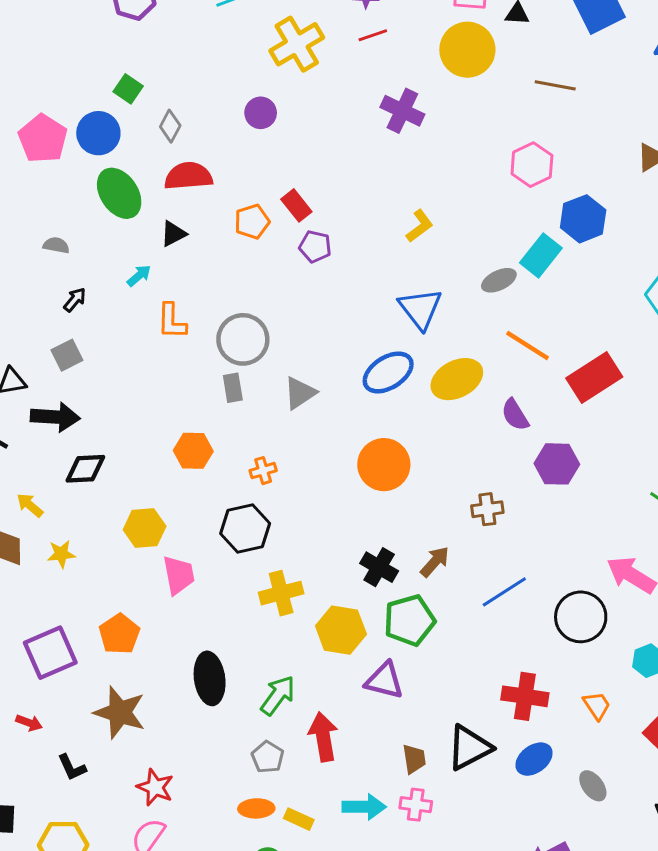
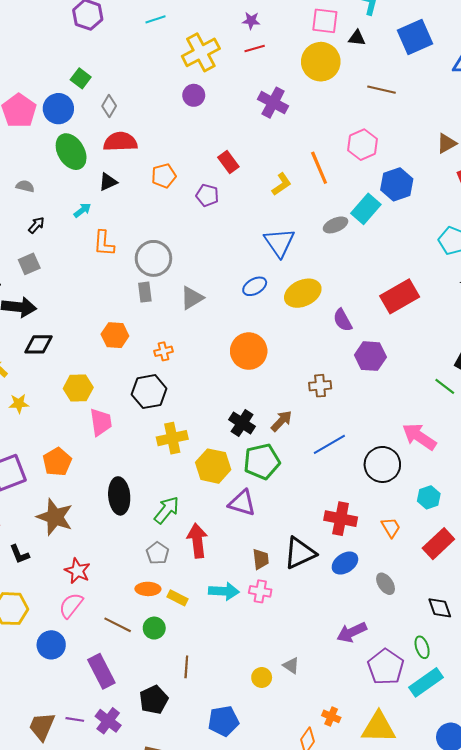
purple circle: (261, 113) -> (194, 95), moved
red rectangle: (296, 205) -> (228, 162), moved
orange line: (527, 346) -> (319, 168), moved, turned 32
blue ellipse: (388, 372) -> (255, 286), size x0.7

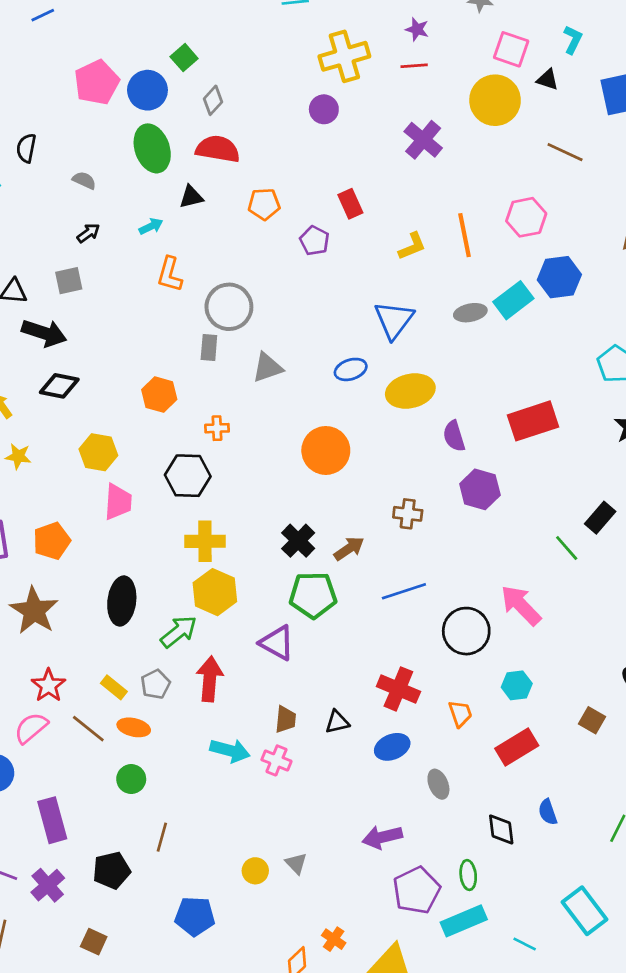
yellow hexagon: (213, 466) -> (215, 592), moved
black triangle: (300, 553) -> (337, 722), size x0.6
yellow rectangle: (177, 598) -> (114, 687), moved
brown line: (118, 625) -> (88, 729), moved

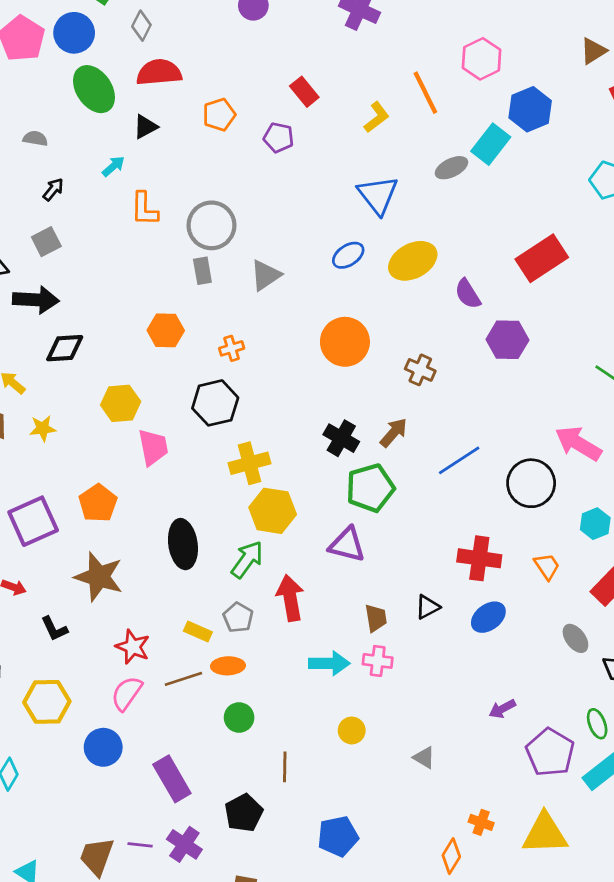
brown cross: (408, 514) -> (420, 370), moved, turned 32
brown line: (88, 729) -> (183, 679), turned -42
gray ellipse: (438, 784) -> (575, 638), moved
purple arrow: (382, 837) -> (502, 709), size x0.7
yellow circle: (255, 871) -> (352, 730), moved

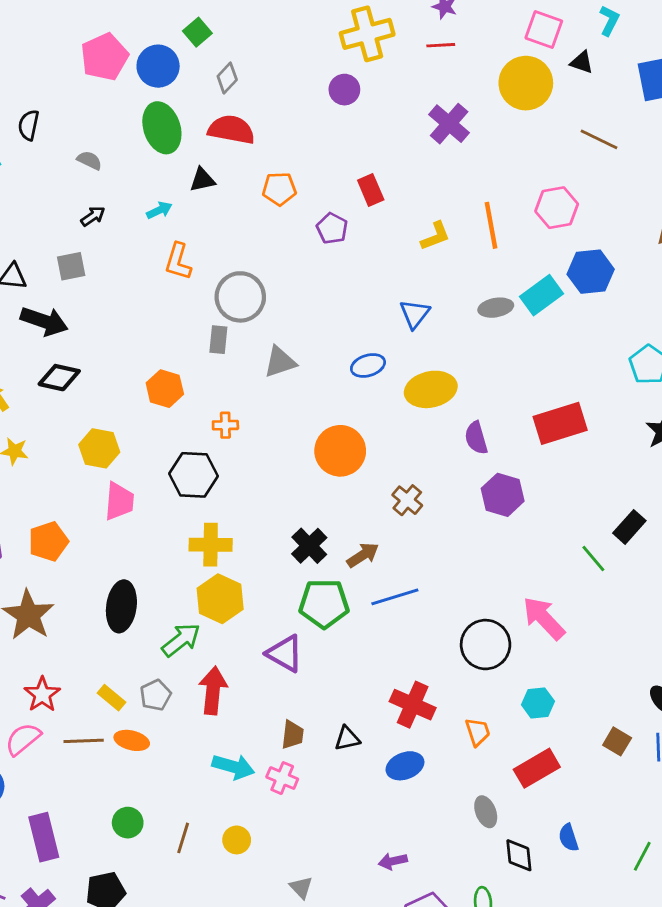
blue triangle: (378, 195) -> (415, 314), size x0.7
blue line: (459, 460) -> (395, 597), moved
green circle: (239, 717) -> (128, 823), moved
brown line: (285, 767) -> (183, 838), moved

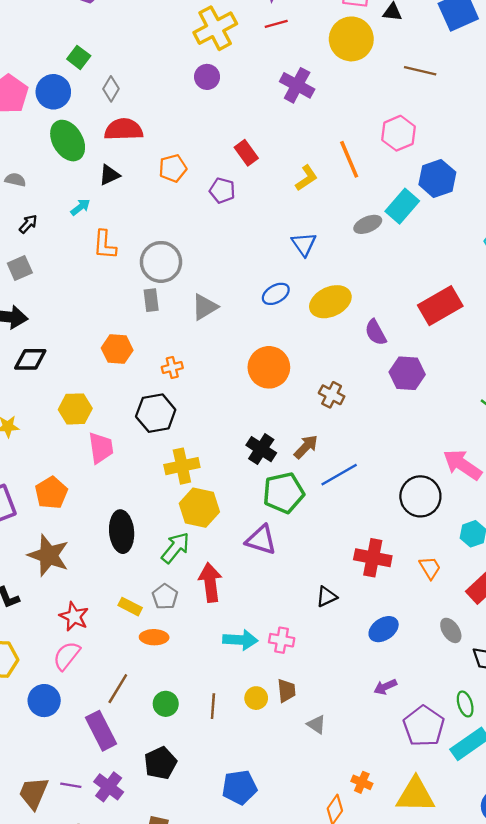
brown trapezoid: (293, 735) -> (286, 691), moved
brown line: (84, 741) -> (118, 689), moved, turned -44
blue ellipse: (405, 766) -> (384, 629), moved

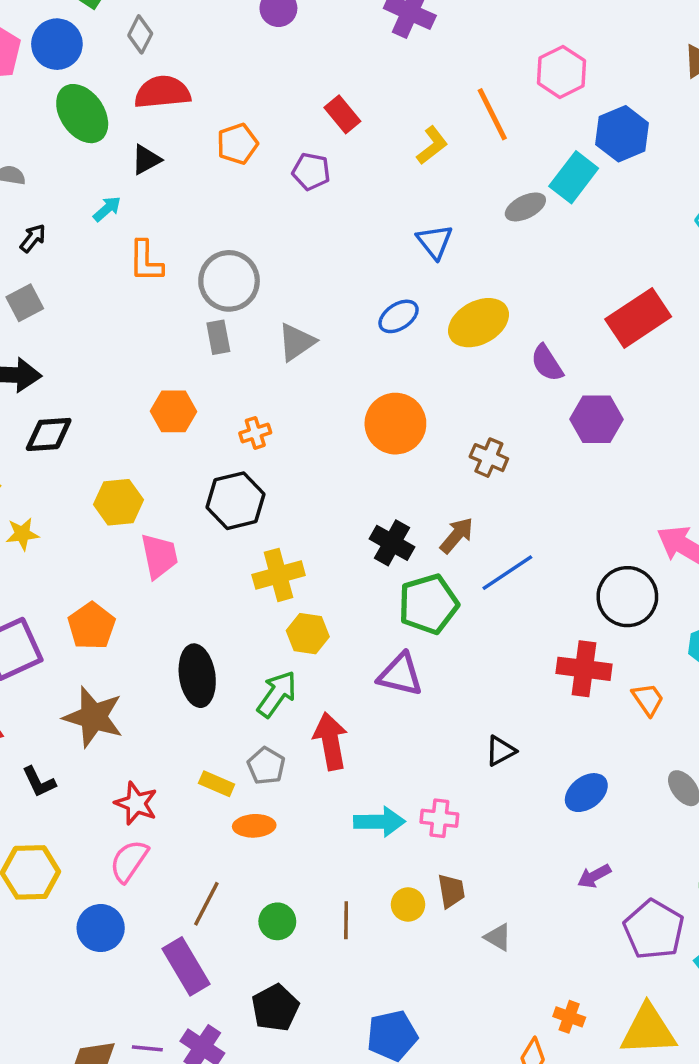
yellow hexagon: (199, 508) -> (308, 634), size x0.7
red cross: (373, 558) -> (584, 669), moved

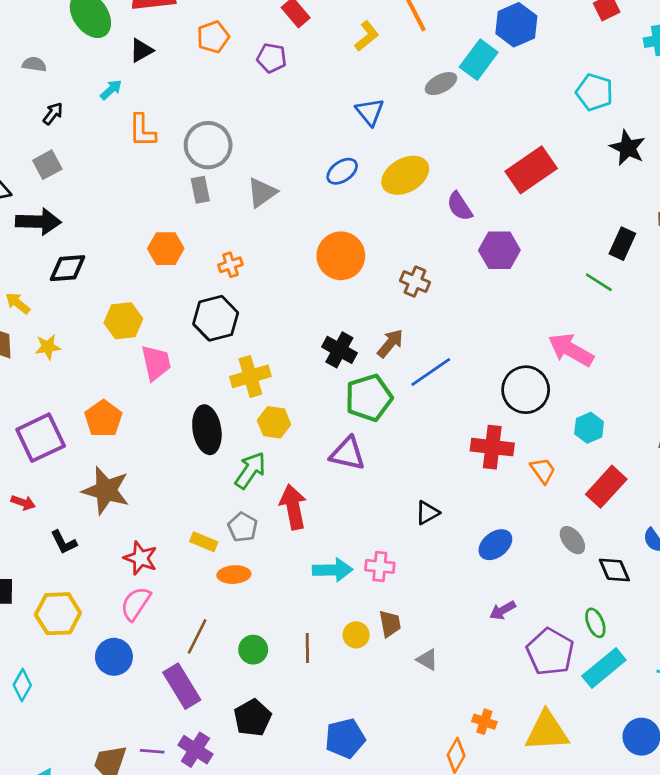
black ellipse: (197, 676) -> (207, 430), moved

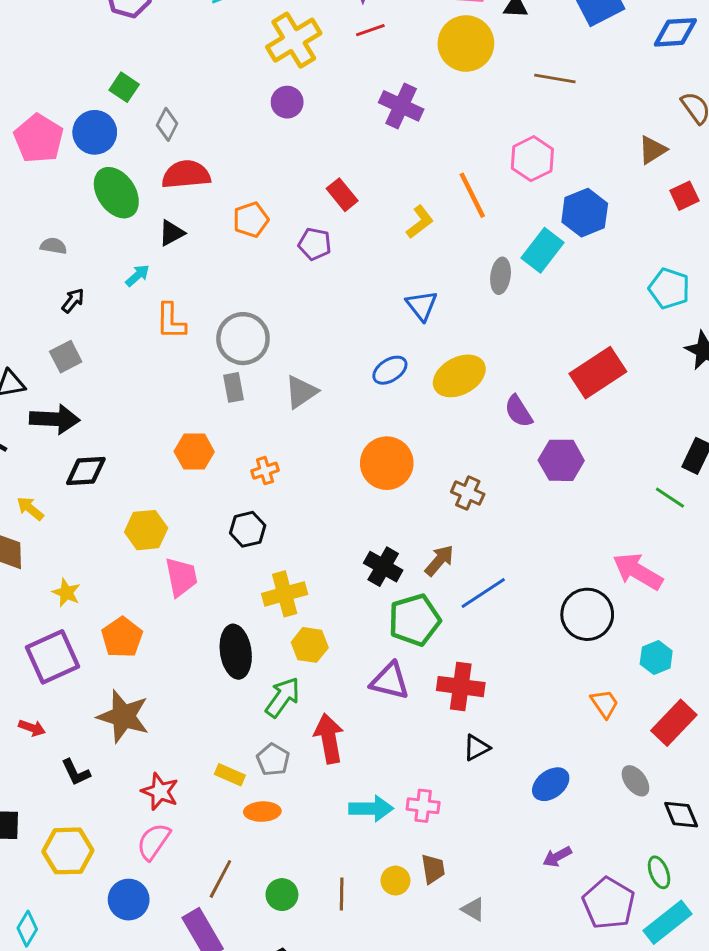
gray ellipse: (441, 84) -> (501, 276), turned -56
black hexagon: (216, 318) -> (248, 529), size x0.7
yellow star: (48, 347) -> (66, 593), moved, turned 30
red cross: (492, 447) -> (461, 687), moved

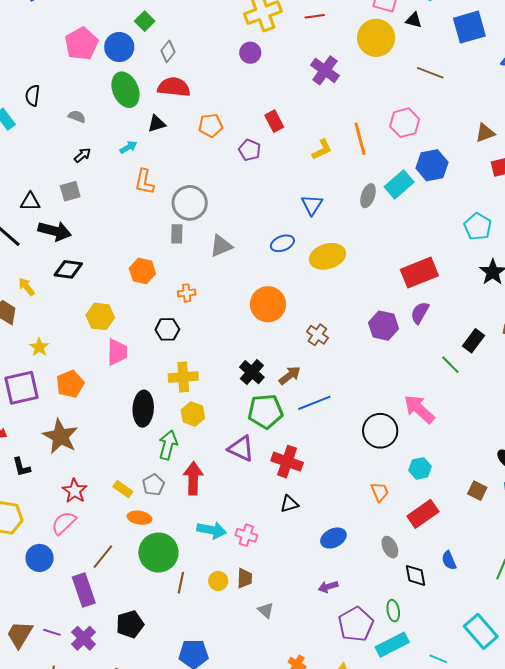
purple semicircle: (518, 411) -> (420, 313), moved, turned 50
green arrow: (283, 697) -> (168, 445), turned -32
green circle: (282, 895) -> (158, 553), moved, size x1.8

